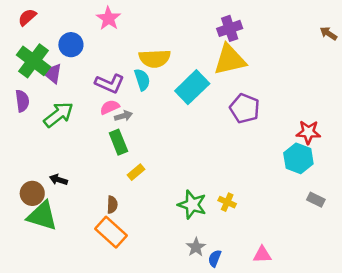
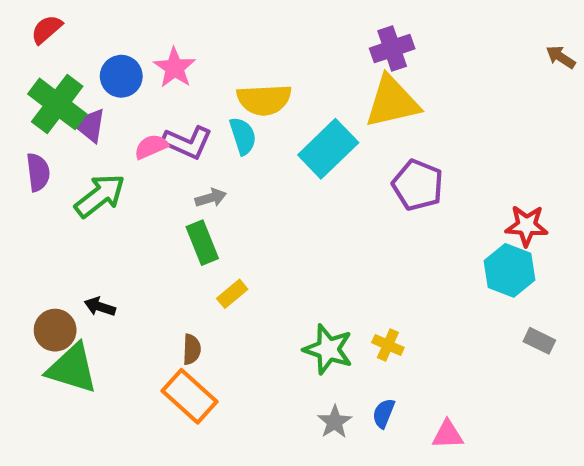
pink star: (108, 18) -> (175, 68), moved
pink semicircle: (110, 107) -> (151, 147), moved
blue semicircle: (215, 258) -> (384, 413), moved

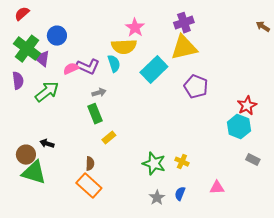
pink star: (175, 68) -> (135, 28), moved
red star: (527, 226) -> (247, 106), turned -30
pink triangle: (448, 435) -> (217, 188), moved

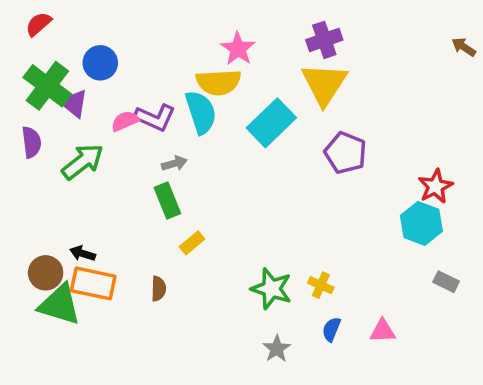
yellow triangle: (184, 48) -> (324, 84), turned -44
cyan semicircle: (114, 64) -> (201, 112), size x1.4
orange rectangle: (89, 186) -> (93, 283), moved, turned -30
blue semicircle: (180, 194) -> (331, 329), moved

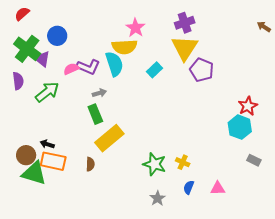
cyan rectangle: (271, 123) -> (155, 70), size x0.6
purple pentagon: (346, 153) -> (202, 70), moved
yellow rectangle: (192, 243) -> (109, 138), size x2.0

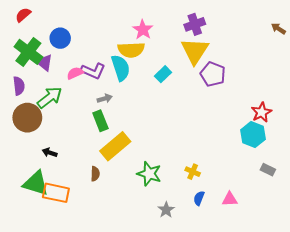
brown circle: (26, 155) -> (27, 118), moved, size x1.4
orange rectangle: (53, 161) -> (56, 193), moved
green star: (155, 164) -> (149, 174), moved

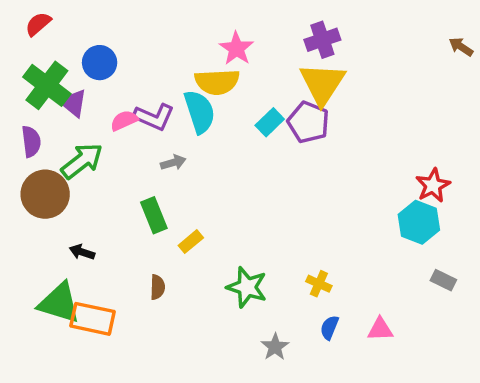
purple pentagon: (213, 74) -> (308, 122), moved
green rectangle: (100, 121) -> (154, 215), moved
yellow rectangle: (115, 146) -> (191, 242), size x0.5

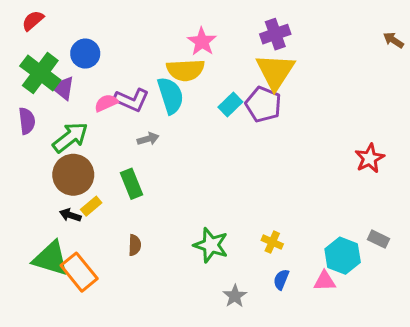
brown circle: (45, 194) -> (73, 175), moved
cyan hexagon: (419, 222) -> (343, 256), moved
yellow rectangle: (191, 242) -> (91, 206), moved
orange rectangle: (93, 319) -> (79, 272), turned 39

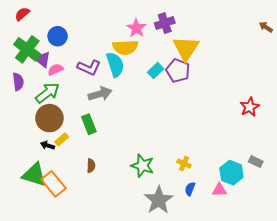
purple cross: (275, 34) -> (165, 23), moved
pink semicircle: (106, 103) -> (56, 70), moved
gray arrow: (148, 139) -> (100, 94), size x1.6
gray star: (235, 296) -> (159, 200), size x1.8

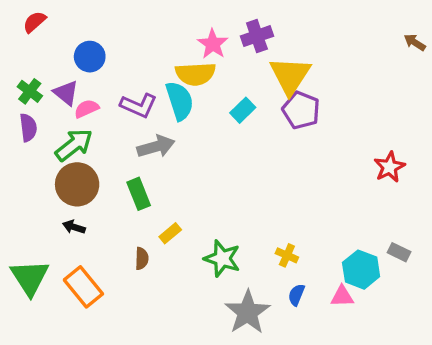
green cross: (27, 49) -> (30, 91), moved, size x0.6
purple pentagon: (178, 71) -> (301, 110), moved
yellow rectangle: (62, 139) -> (170, 233), moved
green triangle: (34, 175) -> (30, 277), moved, turned 40

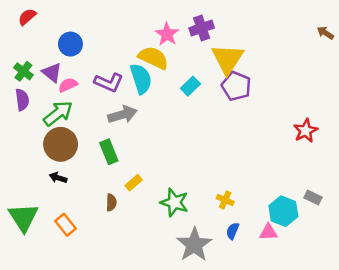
yellow semicircle: (195, 74) -> (153, 58), turned -152
orange rectangle: (83, 287) -> (65, 225), size x0.7

